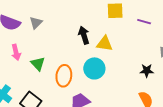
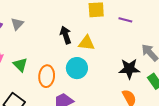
black star: (147, 71) -> (129, 69), size x1.5

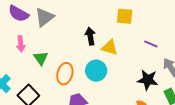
purple line: (125, 20) -> (151, 44), moved
gray triangle: (17, 24) -> (44, 17), size x1.5

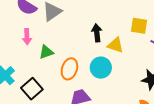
yellow square: (125, 16) -> (139, 26), moved
green triangle: (41, 58) -> (46, 52), turned 42

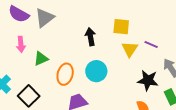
yellow square: (139, 26) -> (121, 27), moved
yellow triangle: (116, 45) -> (130, 49), moved, turned 48

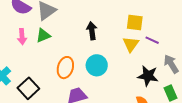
yellow square: (121, 27) -> (135, 23), moved
green triangle: (41, 59) -> (43, 35), moved

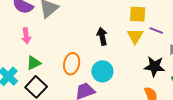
black arrow: (92, 31) -> (102, 36), moved
green triangle: (43, 35) -> (34, 63), moved
cyan circle: (97, 65) -> (102, 71), moved

